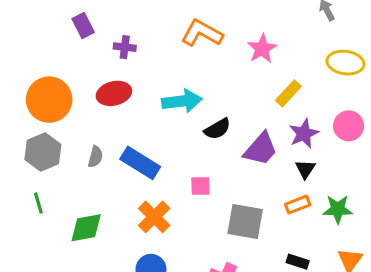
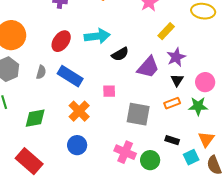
red ellipse: (114, 93) -> (61, 41), moved, turned -40
pink circle: (349, 126) -> (205, 82), moved

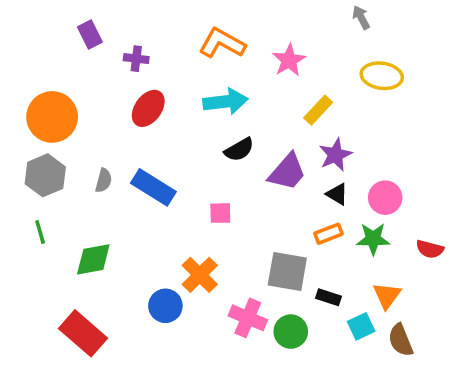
cyan arrow: (97, 36) -> (226, 102), moved
red ellipse: (61, 41) -> (148, 108), moved
black triangle: (177, 80) -> (337, 194), turned -32
orange cross: (79, 111) -> (200, 275), moved
gray square: (138, 114) -> (287, 271), moved

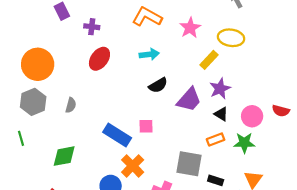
yellow ellipse: (382, 76) -> (231, 38), moved
cyan arrow: (226, 102) -> (149, 54), size x0.7
blue rectangle: (153, 187) -> (117, 135), moved
green line: (40, 232) -> (21, 138), moved
red semicircle: (430, 249) -> (281, 111), moved

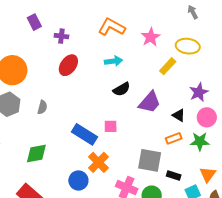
purple star: (220, 89) -> (199, 92), moved

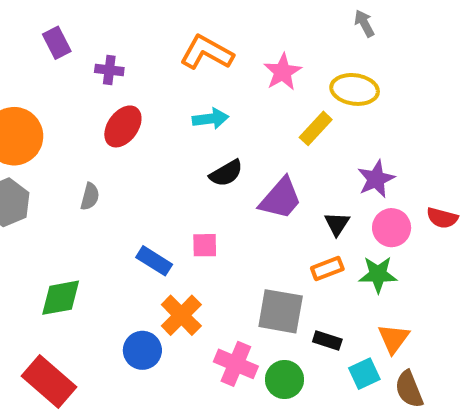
gray semicircle: (42, 107) -> (90, 197), moved
black triangle: (179, 115) -> (337, 224), turned 32
blue rectangle: (84, 134) -> (154, 261), size x0.7

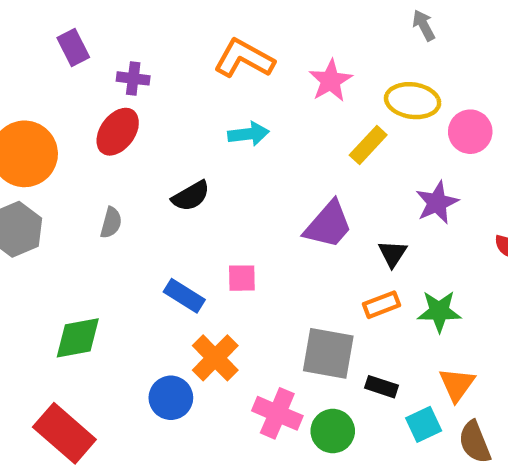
red ellipse: (123, 126) -> (118, 132), moved
black semicircle: (226, 173) -> (191, 196), moved
pink circle: (392, 228) -> (470, 132), moved

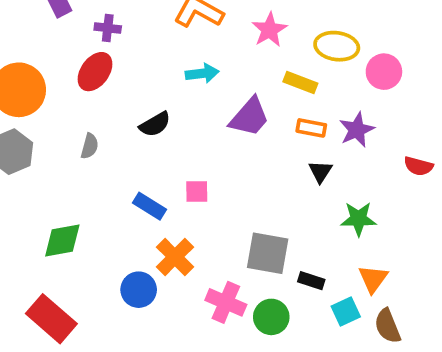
yellow rectangle: (368, 145) -> (300, 83), turned 68
purple trapezoid: (328, 225) -> (249, 117), moved
orange rectangle: (382, 305) -> (311, 128), moved, turned 32

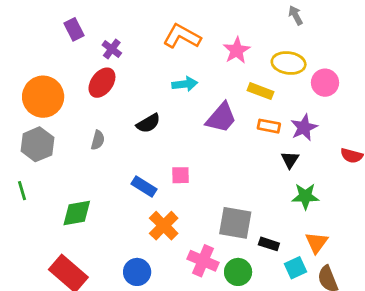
purple cross: (108, 28) -> (112, 49), turned 30
black triangle: (320, 172) -> (290, 160), moved
blue circle: (139, 290) -> (137, 272), moved

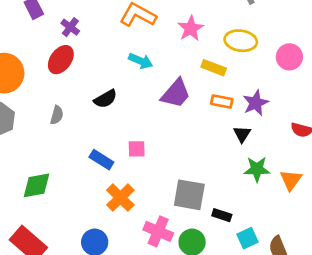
pink circle: (325, 83) -> (289, 57), moved
cyan arrow: (185, 84) -> (141, 61), turned 30
orange triangle: (317, 243) -> (291, 180), moved

